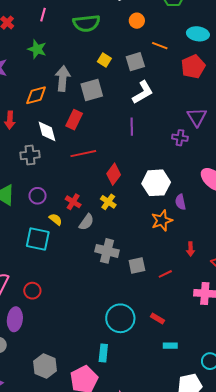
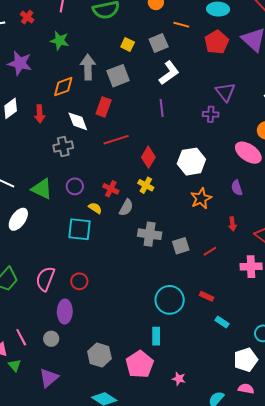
purple semicircle: (180, 202) -> (237, 188), moved
cyan rectangle: (170, 346) -> (222, 322), turned 40

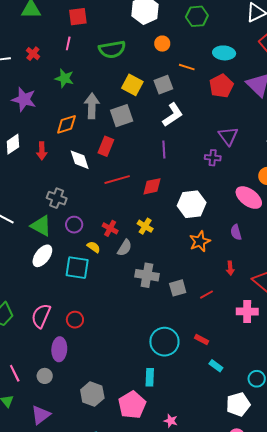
yellow square: (128, 45) -> (132, 85), size x1.5
gray cross: (63, 147) -> (57, 198), moved, turned 30
red diamond: (148, 157) -> (152, 186), moved, turned 45
white ellipse: (18, 219) -> (42, 256), moved

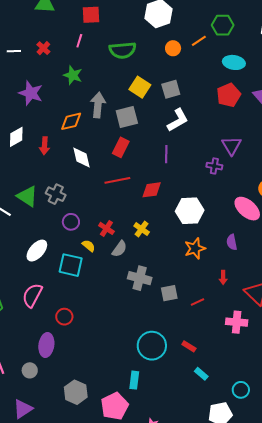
green hexagon: (197, 16) -> (223, 25), moved
orange line: (187, 67) -> (199, 41), moved, turned -56
red rectangle: (106, 146) -> (121, 147), moved
green triangle: (41, 226) -> (27, 196), moved
pink semicircle: (41, 316) -> (32, 295), moved

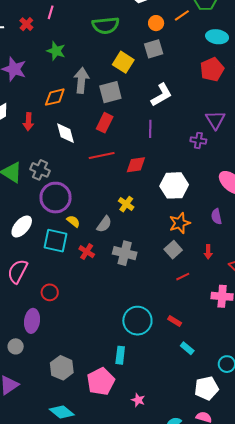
pink line: (79, 41) -> (51, 12), moved
gray square: (171, 89) -> (154, 49), moved
purple circle: (71, 222) -> (56, 198), size x1.8
red cross: (106, 228) -> (87, 252), moved
gray square: (169, 293) -> (173, 250), moved, turned -30

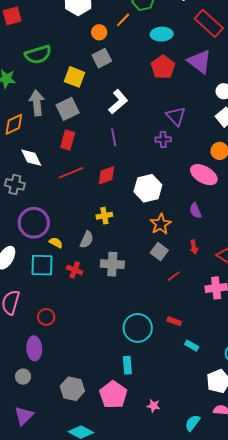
green semicircle: (106, 25) -> (38, 54), moved
gray cross: (40, 170) -> (15, 184), moved
yellow cross: (126, 204) -> (104, 216), turned -35

